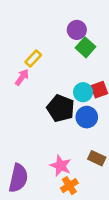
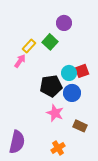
green square: (86, 47) -> (50, 42), moved
black pentagon: (61, 108) -> (51, 86), turned -30
pink star: (61, 166) -> (55, 113), moved

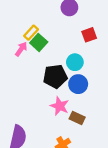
green square: (50, 42) -> (39, 42), moved
red square: (82, 71) -> (89, 35), moved
brown rectangle: (80, 126) -> (77, 118), moved

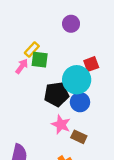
red square: (89, 35) -> (91, 64), moved
green square: (39, 42) -> (40, 60), turned -35
cyan circle: (75, 62) -> (77, 80), size x1.6

